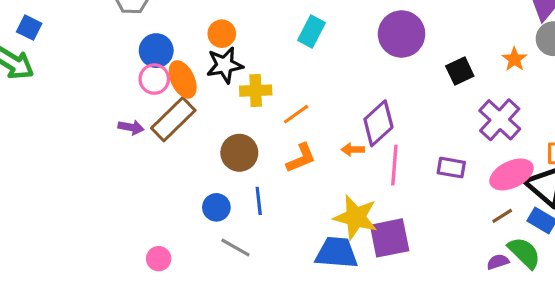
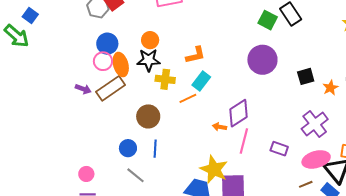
cyan rectangle: (312, 31) -> (201, 81), moved
black square: (460, 71) -> (306, 76), moved
orange L-shape: (301, 158) -> (196, 55), moved

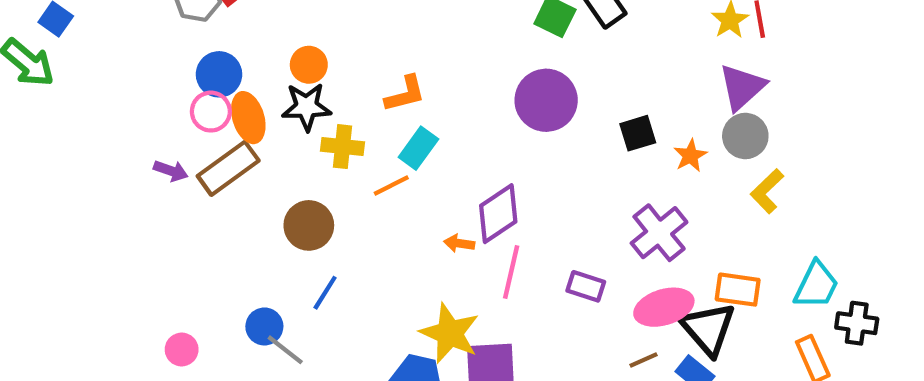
blue circle: (128, 148) -> (264, 326), moved
blue line: (155, 149) -> (325, 293), turned 30

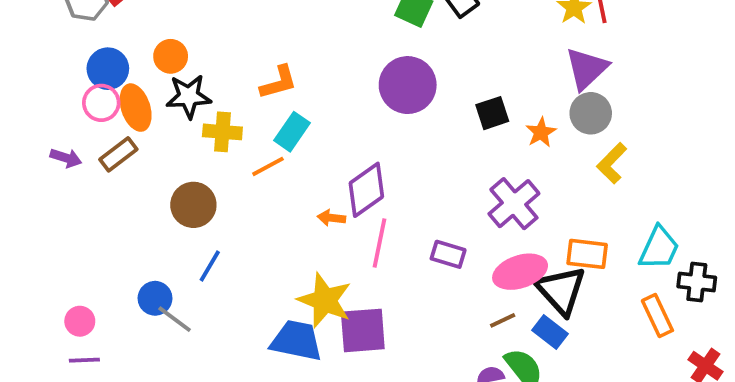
orange circle: (309, 65) -> (171, 56), moved
brown rectangle: (228, 168) -> (118, 154), size x0.7

